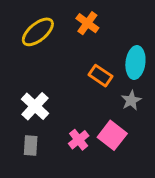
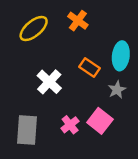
white cross: (35, 106) -> (49, 82), moved
gray rectangle: (31, 146) -> (27, 130), size x1.6

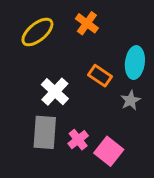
pink square: (100, 121) -> (109, 151), moved
gray rectangle: (27, 130) -> (45, 132), moved

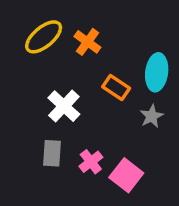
orange cross: (87, 23) -> (87, 42), moved
gray rectangle: (45, 132) -> (52, 153), size x0.7

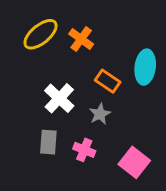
gray star: (152, 116) -> (100, 114), moved
pink cross: (91, 162) -> (84, 150), turned -30
pink square: (126, 175) -> (134, 162), moved

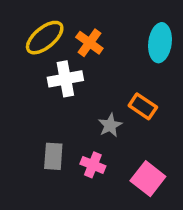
cyan ellipse: (145, 67) -> (160, 43), moved
orange rectangle: (108, 81) -> (143, 106), moved
white cross: (59, 98) -> (65, 79), moved, turned 36

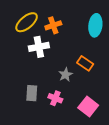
orange cross: (89, 43) -> (53, 25), turned 35

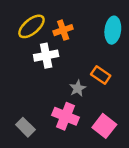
gray rectangle: (32, 93) -> (25, 127), moved, turned -49
pink cross: (55, 98) -> (65, 116), size x1.5

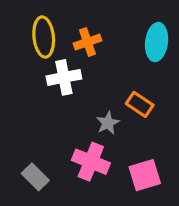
yellow ellipse: (31, 26) -> (44, 37), turned -56
pink square: (104, 126) -> (145, 175), turned 35

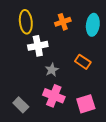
orange cross: (87, 42) -> (63, 22), moved
gray star: (108, 123) -> (52, 70), moved

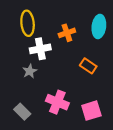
orange cross: (63, 22) -> (67, 33), moved
gray star: (52, 70) -> (30, 71), moved

